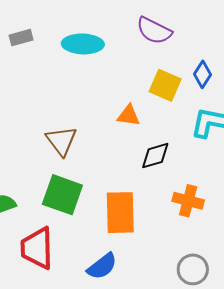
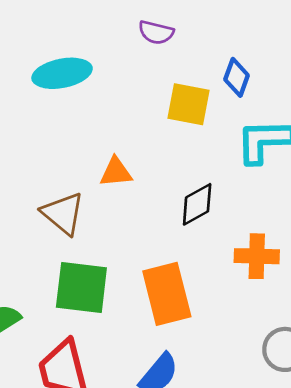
purple semicircle: (154, 31) -> (156, 32), size x0.7
orange triangle: (129, 116) -> (116, 172), moved

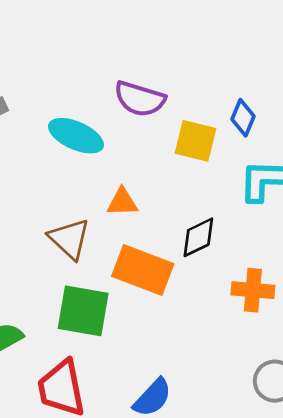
purple semicircle: (156, 32) -> (140, 99), moved, size x1.5
cyan ellipse: (62, 73) -> (76, 136), moved, turned 32
orange rectangle: (167, 294) -> (143, 270), moved, turned -58

